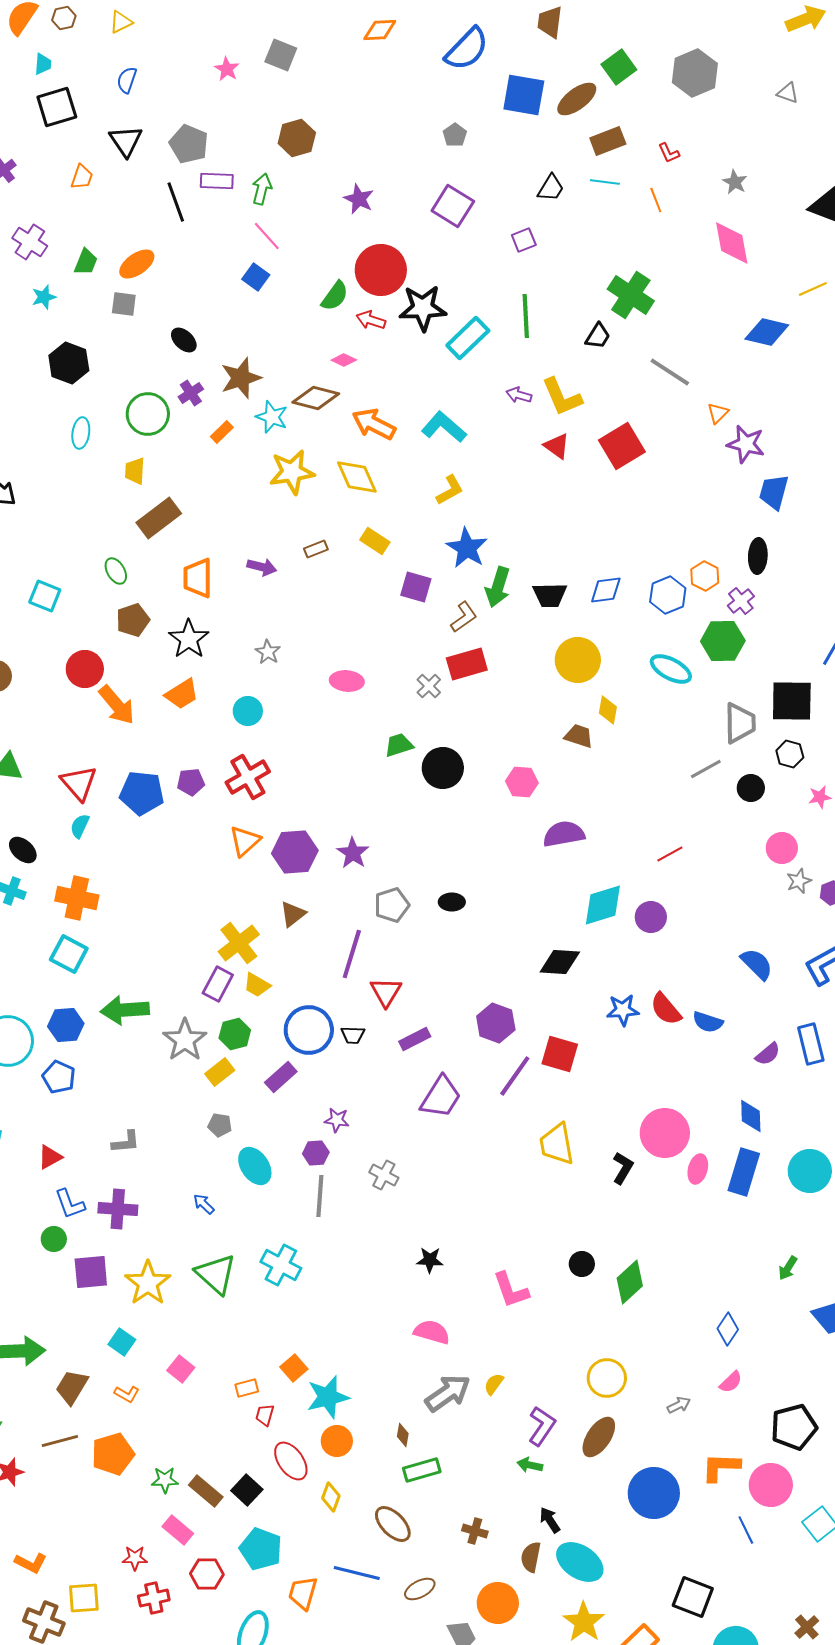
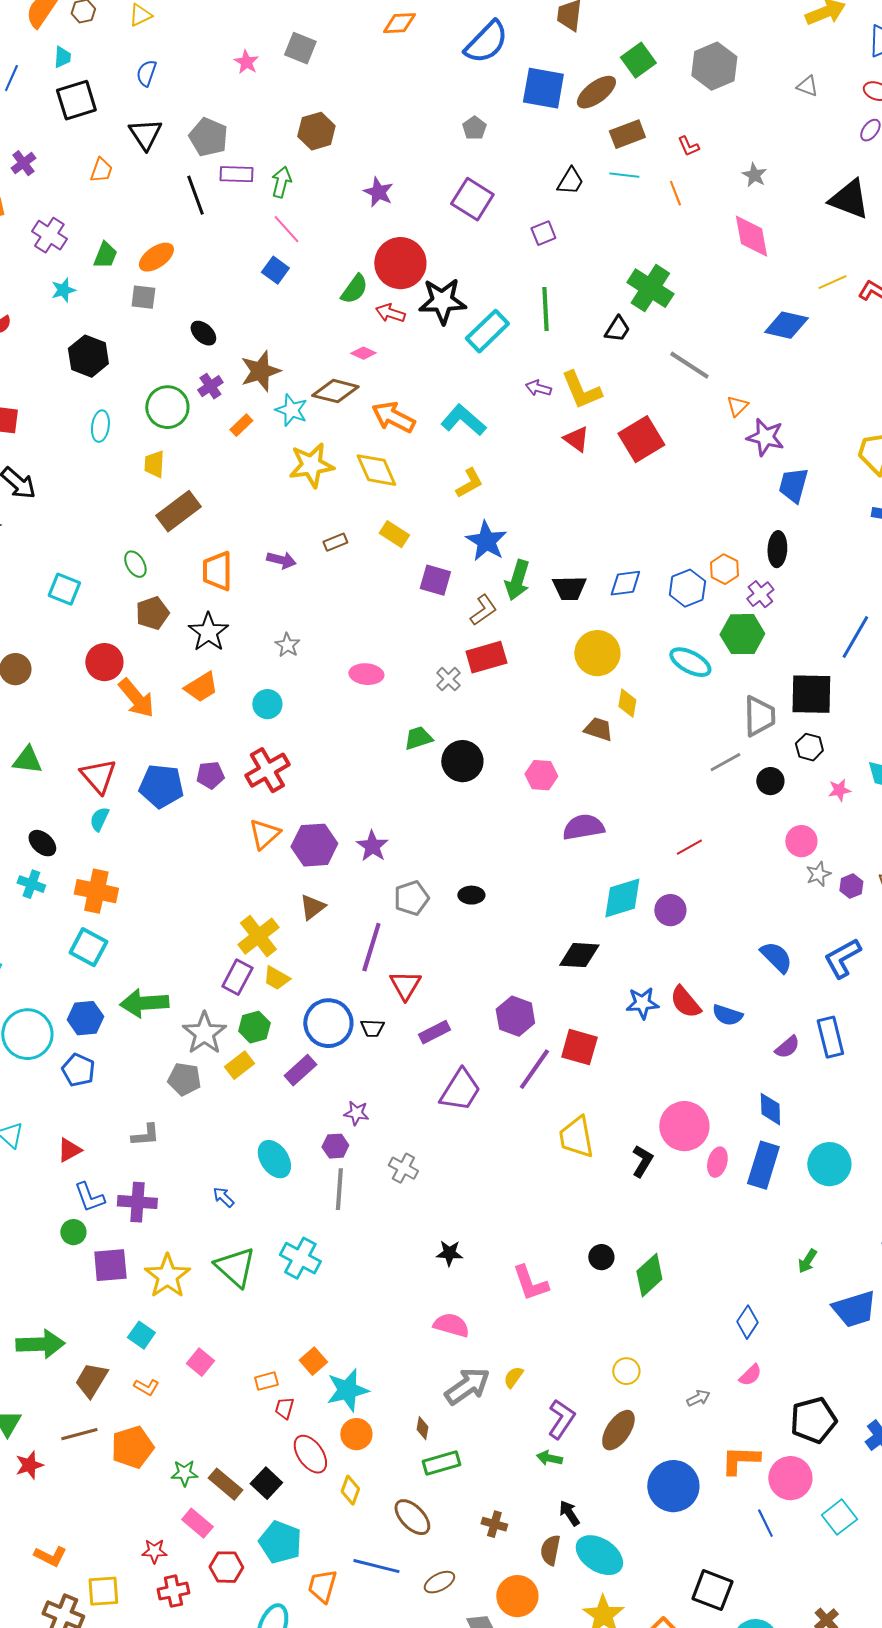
gray pentagon: (220, 1125) -> (184, 1079), moved, size x1.4
yellow circle: (607, 1378) -> (626, 1371), size x0.7

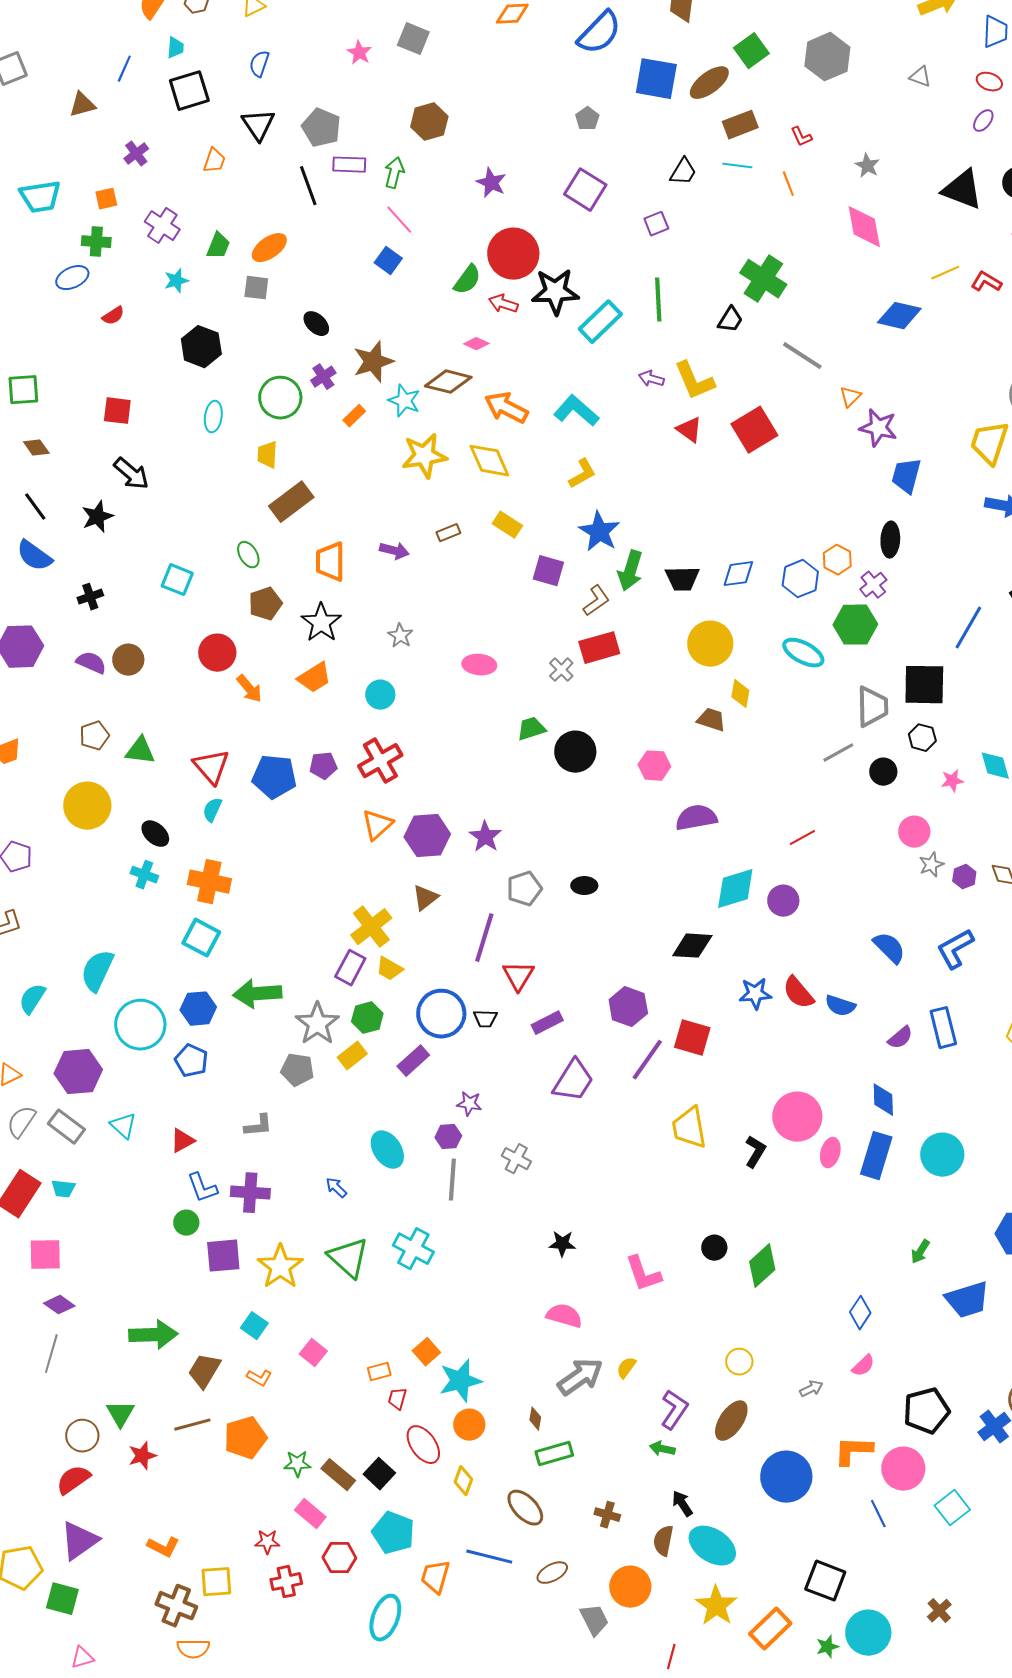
orange arrow: (136, 698) -> (249, 689), size x0.7

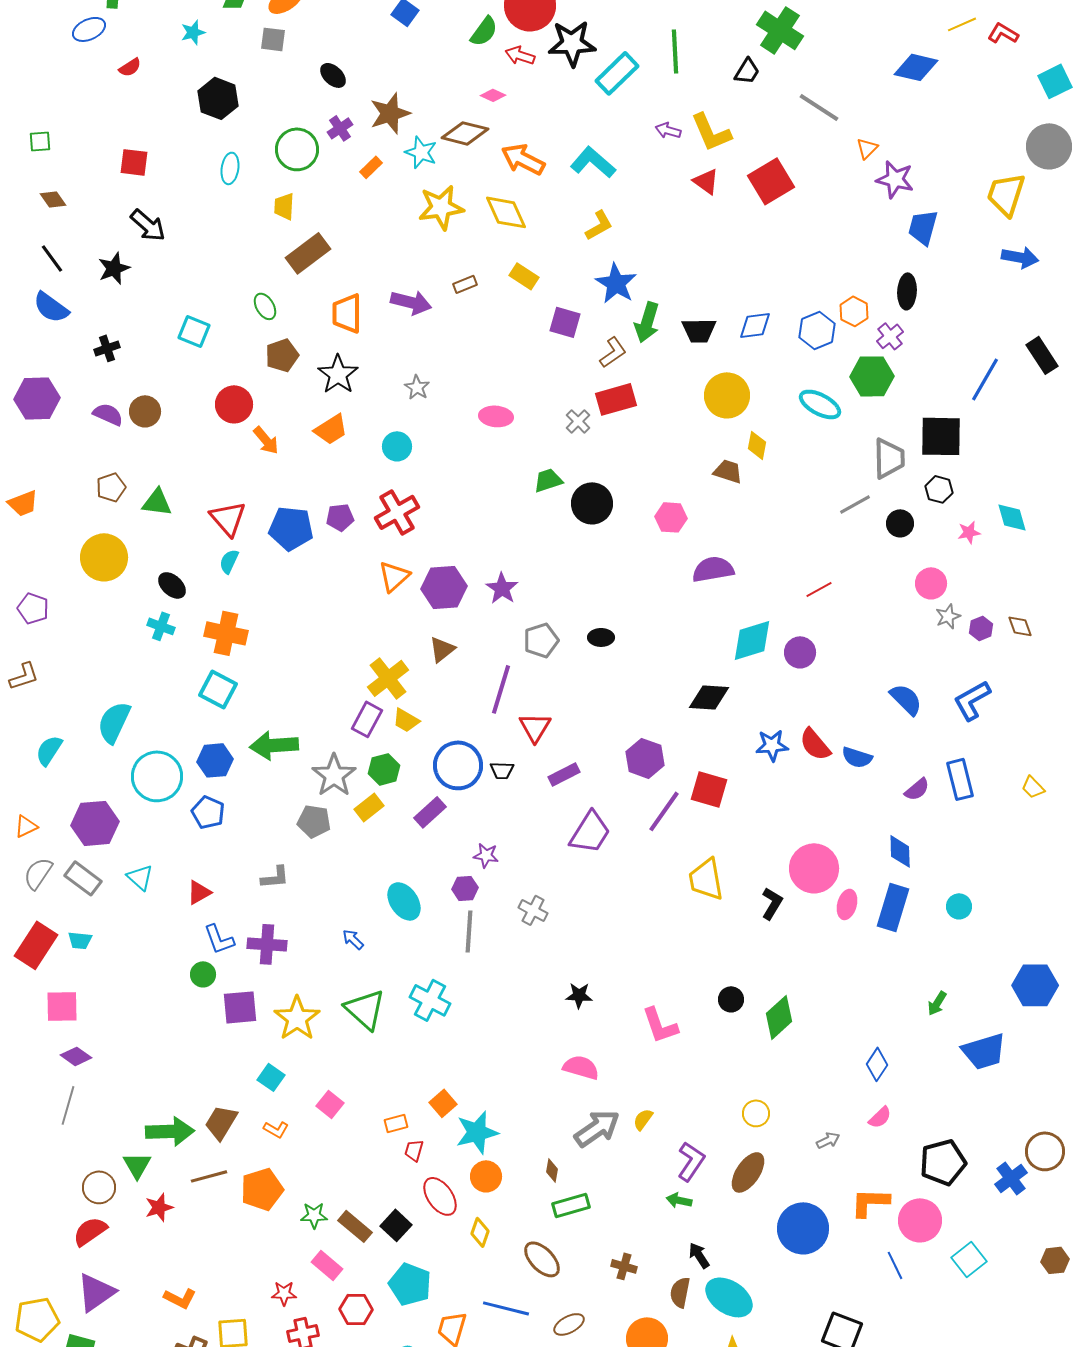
green square: (23, 390) -> (40, 141), size x0.7
purple arrow: (394, 551) -> (411, 302), size x1.4
cyan circle: (942, 1155) -> (959, 906), size x0.6
green arrow: (153, 1335) -> (170, 1131), moved

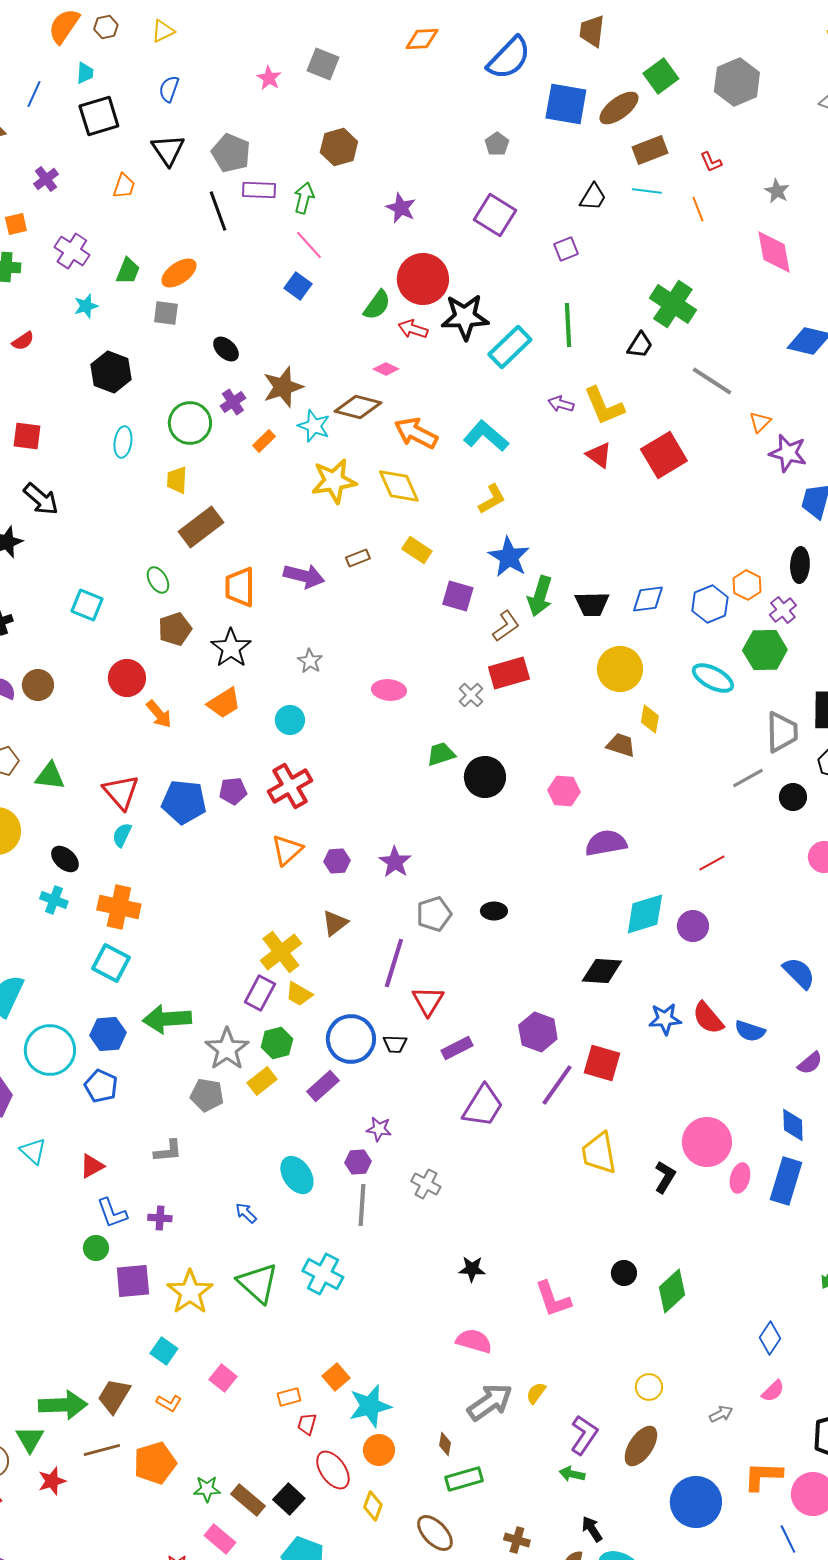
purple hexagon: (444, 587) -> (337, 861), size x0.6
purple cross: (267, 944) -> (160, 1218), size x0.6

